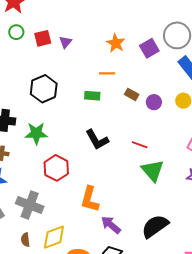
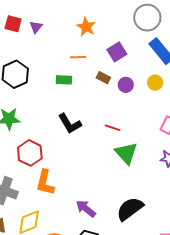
red square: (43, 38) -> (13, 24), turned 30
purple square: (149, 48) -> (117, 52), moved
orange L-shape: (90, 199) -> (45, 183), moved

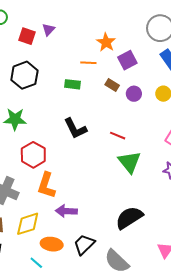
red square: (13, 24) -> (27, 36), moved
orange star: (86, 27) -> (106, 42), moved
purple arrow: (86, 209) -> (66, 211), moved, turned -40

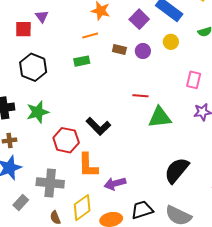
purple square: (127, 60) -> (139, 19), moved
black L-shape: (75, 128) -> (98, 126), moved
green triangle: (129, 162) -> (160, 117), turned -40
black trapezoid: (84, 244) -> (142, 210), turned 45

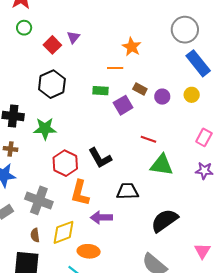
purple square: (139, 19) -> (123, 105), moved
red square: (23, 29) -> (52, 45), turned 30
black trapezoid: (142, 210) -> (127, 191), moved

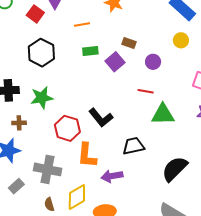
orange line: (115, 68) -> (82, 24), moved
purple circle: (162, 97) -> (153, 62), moved
brown cross: (10, 149) -> (19, 123), moved

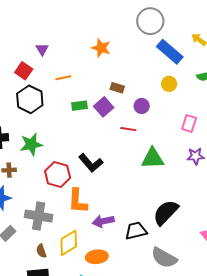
red square: (35, 14) -> (24, 71), moved
orange line: (82, 24) -> (63, 78), moved
green rectangle: (90, 51) -> (79, 106), moved
red line: (146, 91) -> (128, 129), moved
black trapezoid: (133, 146) -> (136, 231), moved

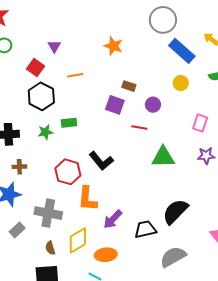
green rectangle: (79, 106) -> (69, 123), moved
purple square: (104, 107) -> (115, 105), turned -30
green star: (31, 144) -> (45, 132), moved, size x0.7
purple arrow: (103, 221) -> (113, 219), turned -35
gray semicircle: (164, 258) -> (173, 257), turned 120

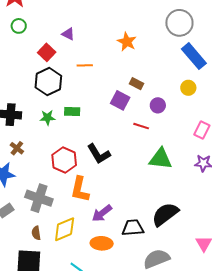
purple triangle: (54, 46) -> (68, 34), turned -40
brown cross: (19, 167) -> (17, 148), turned 32
orange ellipse: (106, 255) -> (102, 243), moved

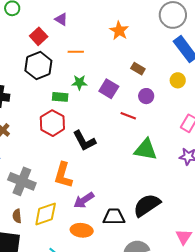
brown rectangle: (136, 84) -> (138, 69), moved
green star: (47, 118) -> (79, 82), moved
red hexagon: (64, 160) -> (52, 123), moved

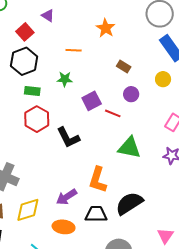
orange line: (76, 52) -> (74, 50), moved
purple square: (109, 89) -> (92, 101), moved, turned 30
green rectangle: (60, 97) -> (32, 91), moved
orange L-shape: (63, 175) -> (98, 180), moved

